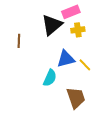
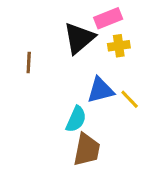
brown trapezoid: (76, 98) -> (87, 150), moved, turned 30

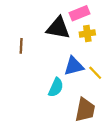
black triangle: (79, 38) -> (58, 28), turned 50
brown trapezoid: (87, 150) -> (85, 110), moved

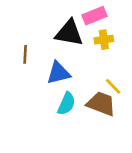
blue triangle: (74, 66) -> (58, 73), moved
brown trapezoid: (85, 110) -> (101, 104), moved, turned -80

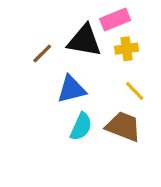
brown line: (25, 54) -> (42, 54), moved, turned 42
yellow line: (113, 86) -> (135, 91), moved

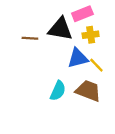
brown line: (42, 54) -> (30, 38), turned 49
blue triangle: (71, 89) -> (78, 58), moved

